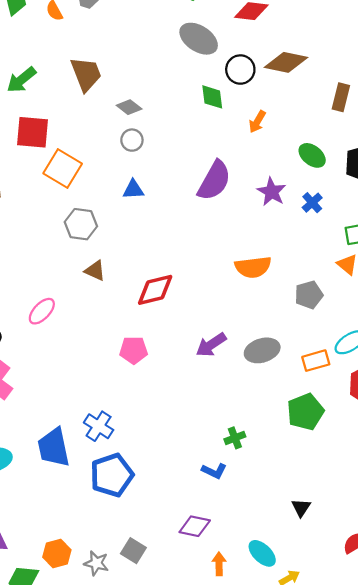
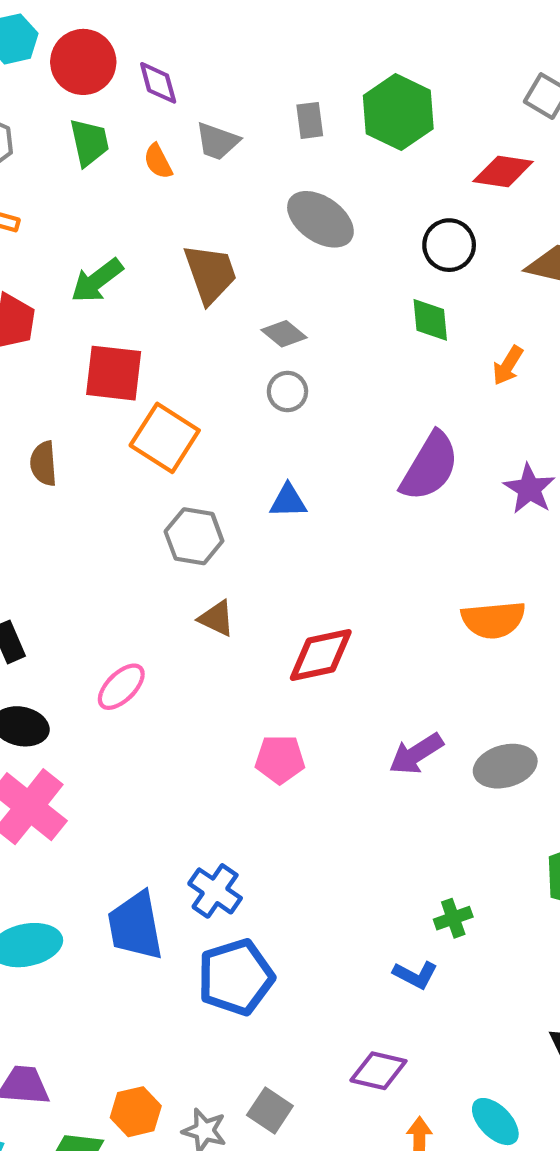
gray ellipse: (199, 39) -> (320, 219), moved
black circle: (240, 70) -> (449, 245), moved
blue triangle: (133, 190) -> (288, 501), moved

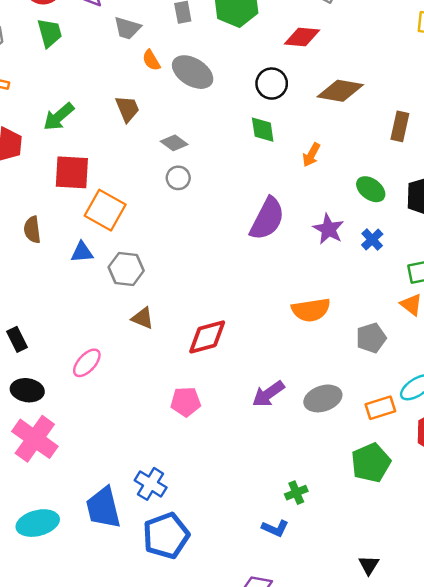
orange semicircle: (158, 161) -> (151, 60), moved
brown trapezoid: (210, 274) -> (127, 109), size x0.7
blue triangle: (288, 501) -> (82, 252), moved

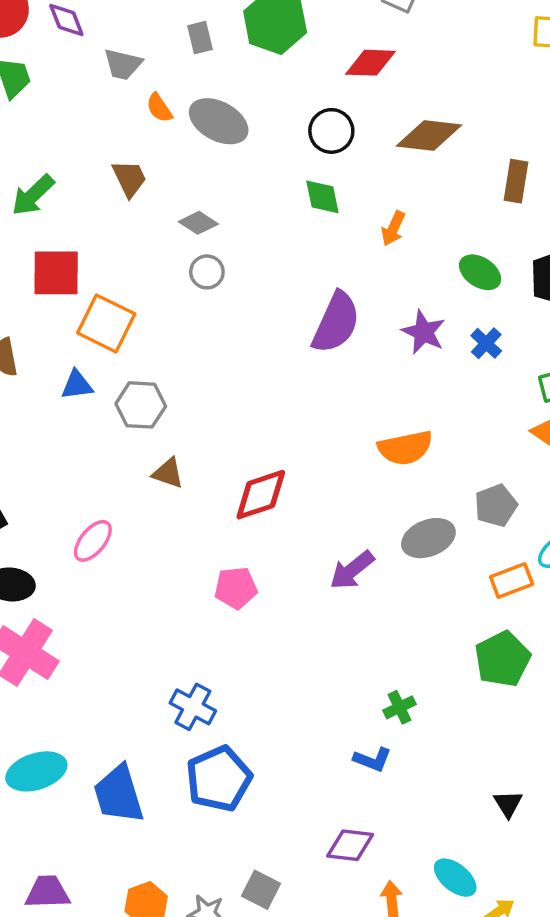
gray pentagon: (371, 338) -> (496, 505), moved
gray ellipse: (323, 398) -> (428, 538), moved
blue trapezoid: (103, 508) -> (119, 794), moved

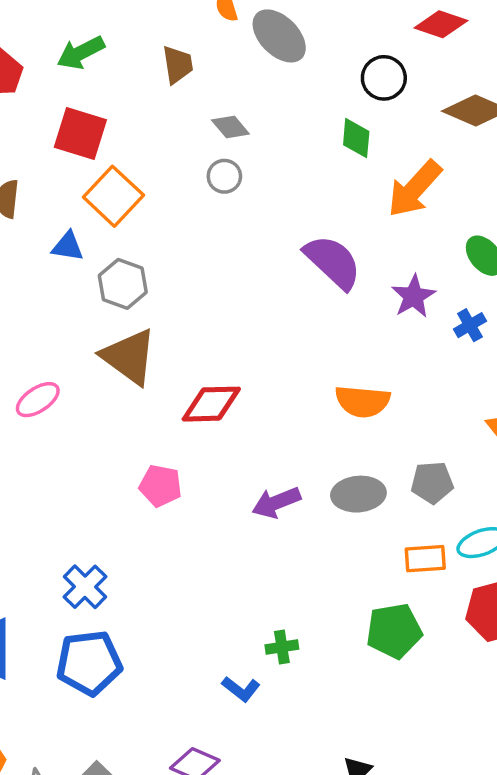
orange arrow: (393, 228) -> (415, 189), size x1.8
purple semicircle: (336, 323) -> (333, 262), turned -88
brown triangle: (168, 473) -> (129, 357), size x1.8

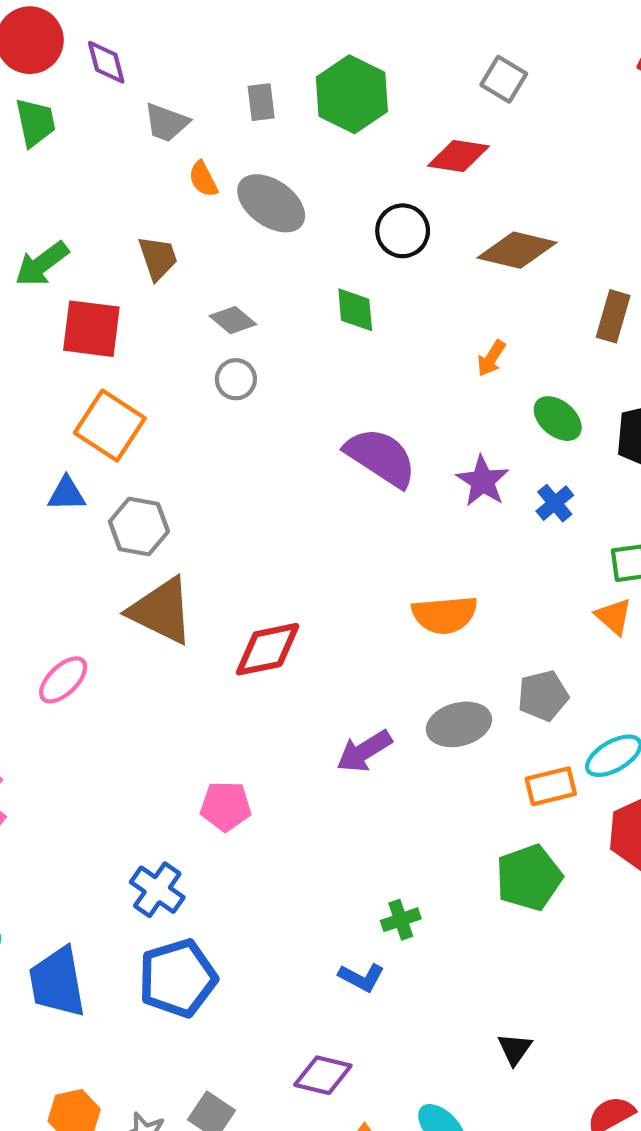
red square: (80, 133) -> (91, 329), moved
green diamond: (356, 138) -> (355, 310), moved
orange arrow: (415, 189) -> (491, 358), moved, size x0.5
pink pentagon: (160, 486) -> (226, 806), moved

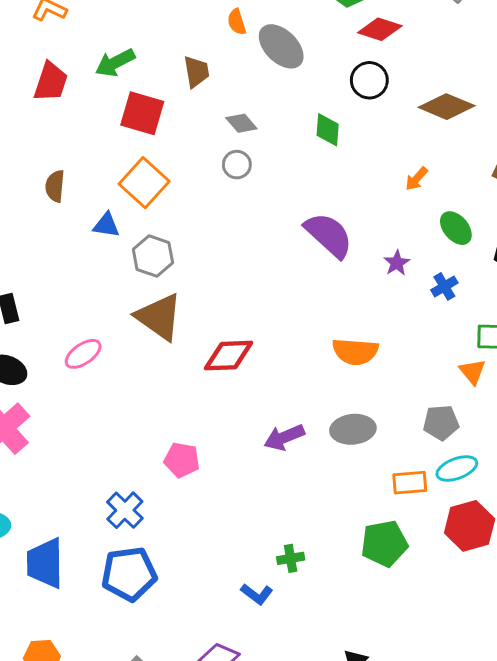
red diamond: (458, 156) -> (380, 29), moved
purple star: (483, 481) -> (397, 263), size x0.7
gray pentagon: (543, 696) -> (441, 423), moved

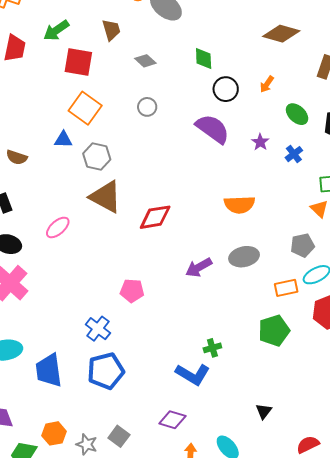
black circle: (369, 80) -> (226, 89), moved
gray circle: (237, 165) -> (147, 107), moved
brown semicircle: (55, 186) -> (17, 157), moved, turned -70
blue L-shape: (257, 594) -> (193, 374), size x1.6

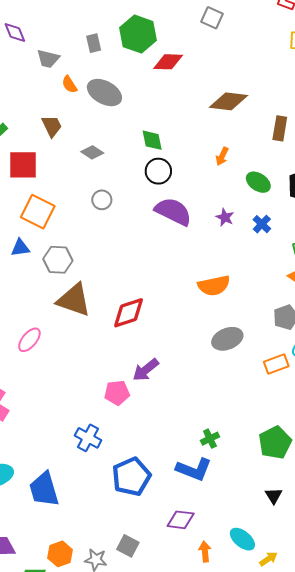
black circle: (226, 89) -> (158, 171), moved
purple arrow: (199, 267) -> (146, 370), moved
green pentagon: (274, 331) -> (275, 443), moved
blue pentagon: (106, 371) -> (131, 477), moved

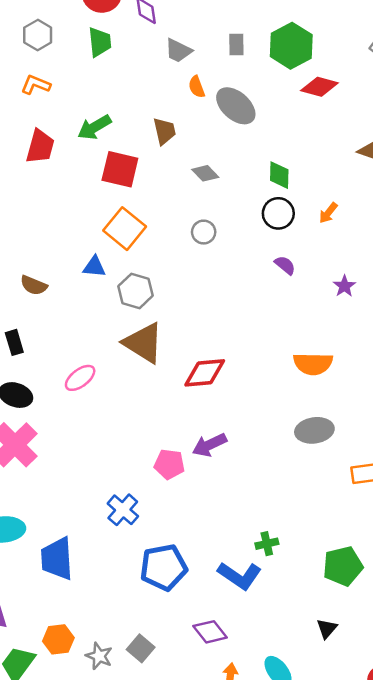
orange arrow: (222, 156) -> (328, 213), moved
purple semicircle: (173, 212) -> (285, 265), size x0.5
purple diamond: (181, 520) -> (210, 632), turned 32

